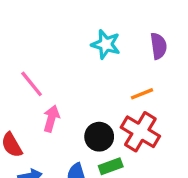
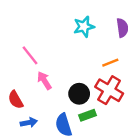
cyan star: (106, 44) -> (84, 27), turned -30
pink arrow: (51, 119) -> (44, 81), turned -48

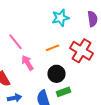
orange line: (110, 63) -> (52, 48), moved
red cross: (109, 90) -> (82, 51), moved

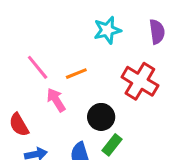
orange line: (52, 48) -> (76, 74), moved
green rectangle: (64, 92) -> (112, 145), turned -32

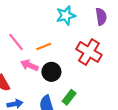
pink arrow: (56, 100) -> (29, 65), turned -35
black circle: (101, 117) -> (51, 72), moved

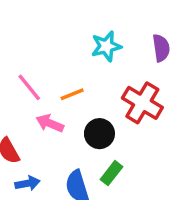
black circle: (51, 72) -> (99, 134), moved

